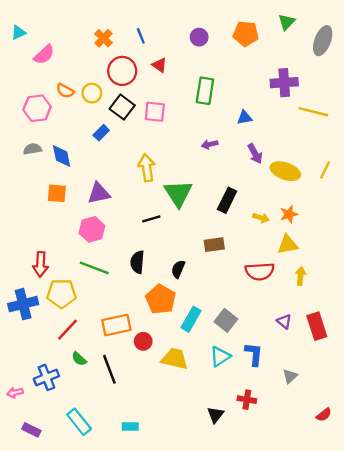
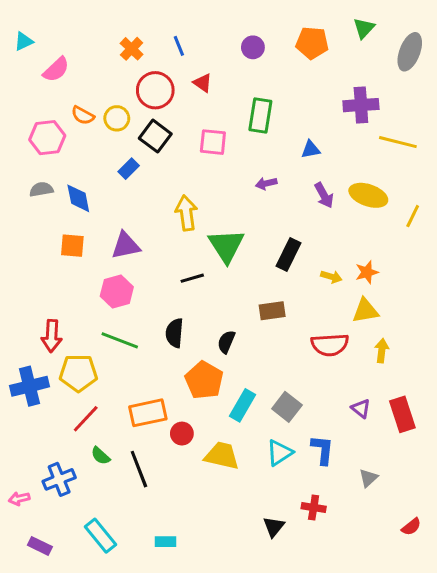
pink square: (155, 112) -> (213, 142), moved
yellow ellipse: (285, 171) -> (368, 195), moved

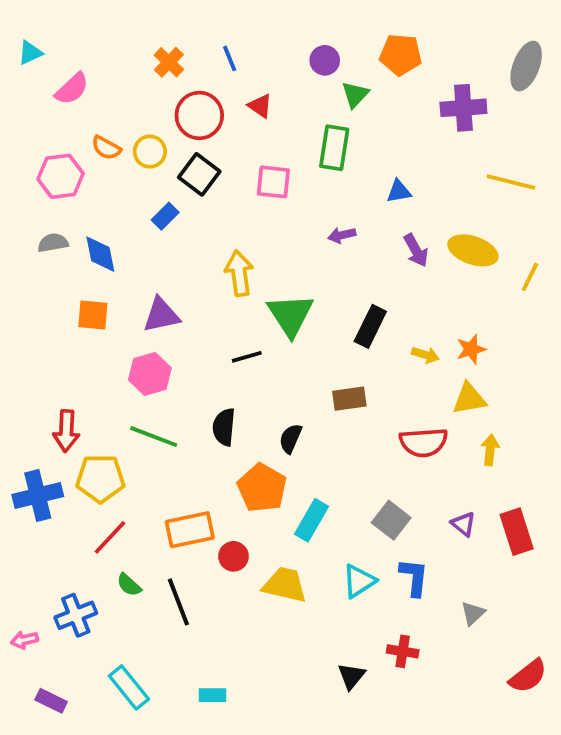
green triangle: (364, 28) -> (355, 95), moved
purple cross: (361, 105) -> (463, 108), moved
gray square: (287, 407) -> (391, 520), moved
red semicircle: (411, 527) -> (528, 676), size x1.5

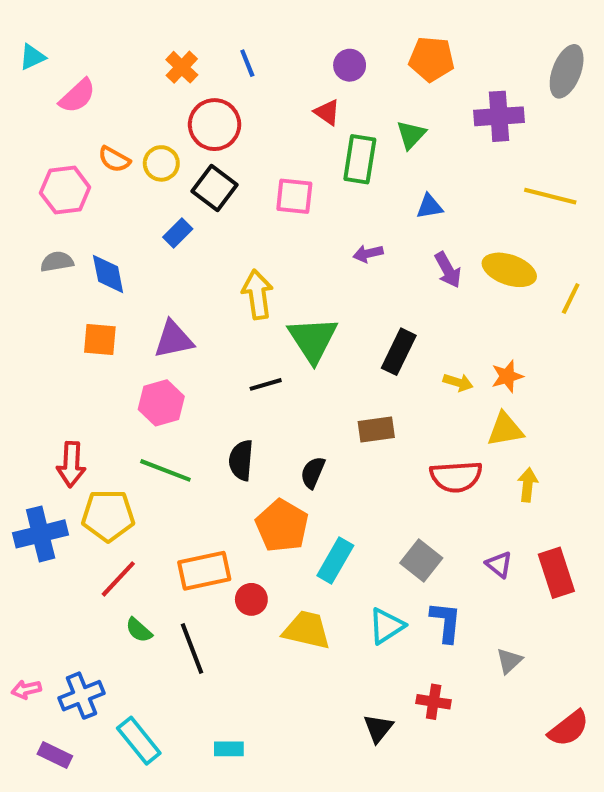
green triangle: (355, 95) -> (411, 135), moved
red triangle: (260, 106) -> (327, 112), moved
blue cross: (76, 615) -> (81, 696), moved

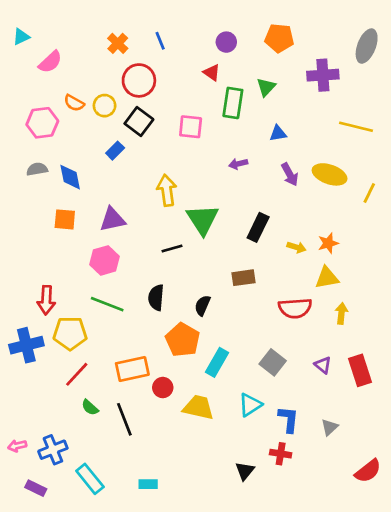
blue L-shape: (446, 622) -> (288, 419), moved

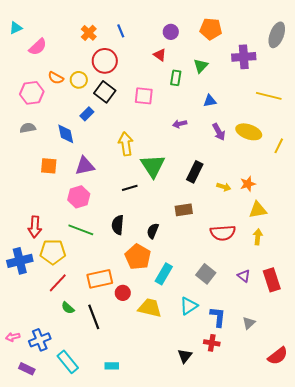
green rectangle: (233, 103) -> (176, 78), size x0.7
blue diamond: (70, 177) -> (66, 134), moved
yellow triangle: (327, 278) -> (258, 210), moved

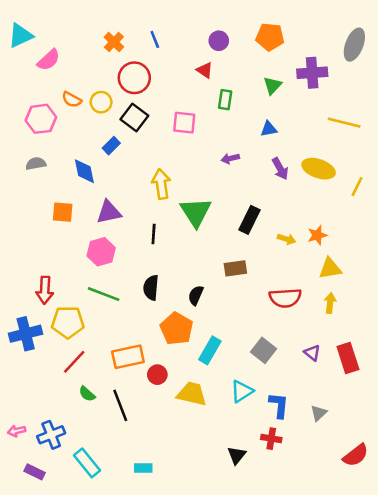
cyan triangle: (16, 28) -> (20, 36), size x1.5
green triangle: (201, 66) -> (272, 86), moved
black line: (130, 188) -> (154, 234), moved, turned -70

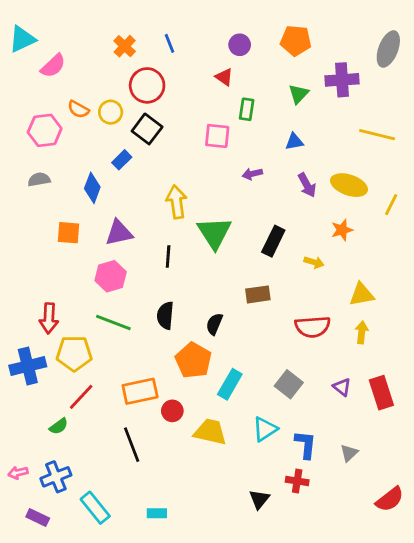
pink square: (184, 123) -> (217, 136), moved
blue diamond: (84, 171) -> (92, 188), turned 32
orange star: (317, 235) -> (342, 230), moved
green semicircle: (87, 394) -> (59, 426), moved, turned -78

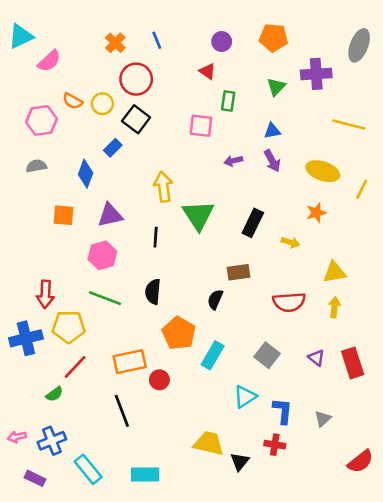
purple arrow: (307, 185) -> (272, 161), moved
black semicircle: (214, 324) -> (215, 299), moved
yellow trapezoid: (210, 432) -> (209, 443), moved
cyan rectangle: (157, 513) -> (145, 474), size x1.5

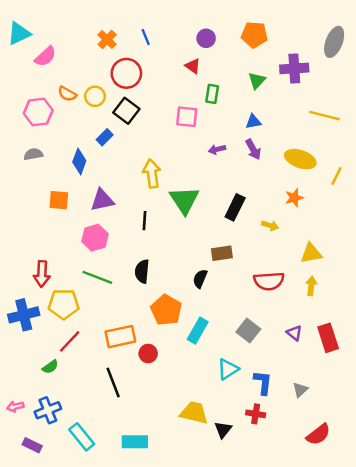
red semicircle: (360, 461) -> (318, 434), moved

